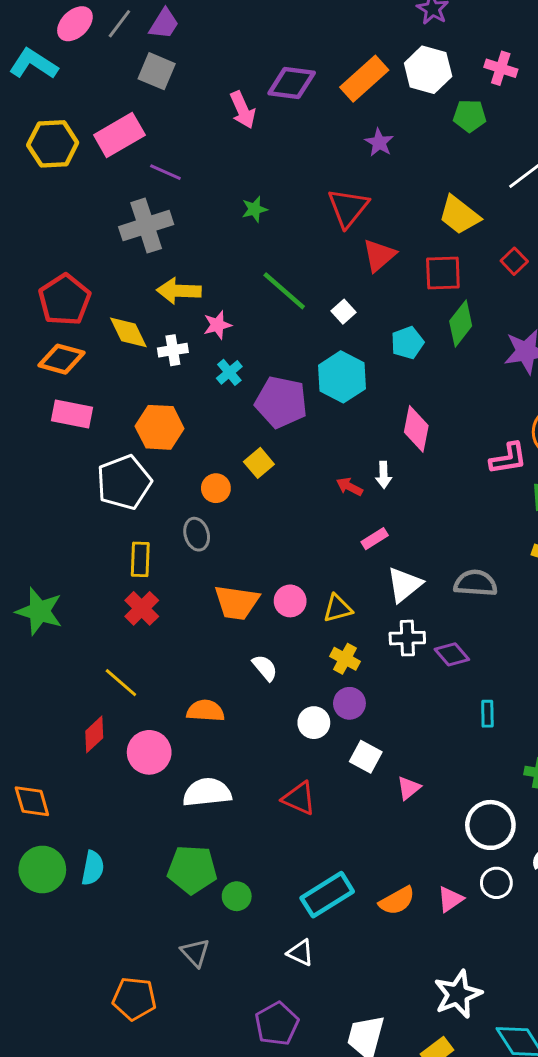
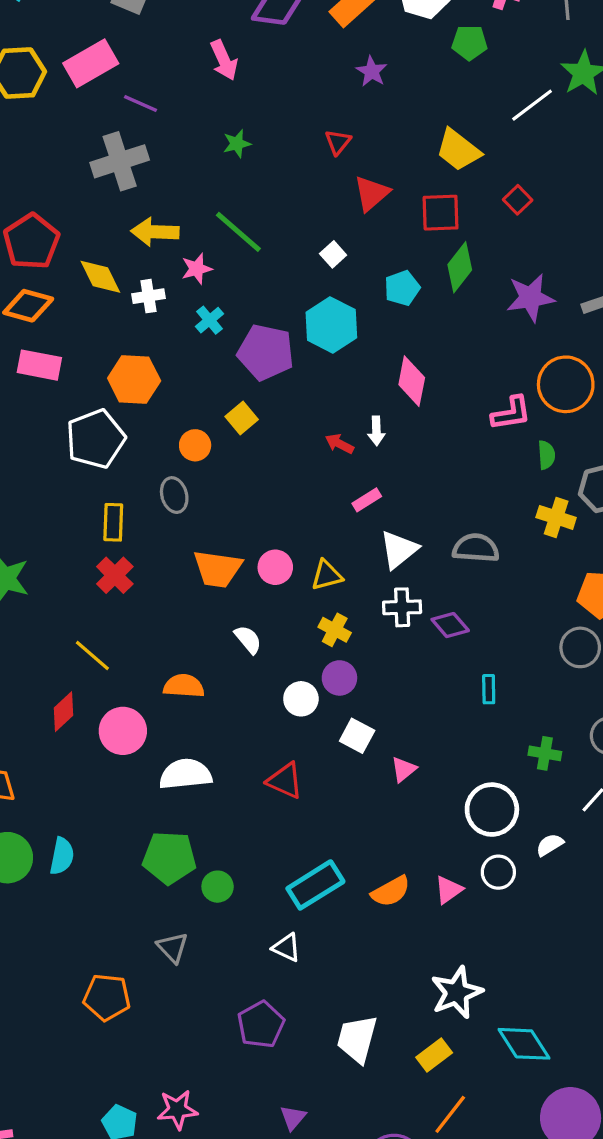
pink arrow: (243, 110) -> (224, 60), moved
red triangle: (348, 208) -> (338, 142), size x0.6
green line: (284, 291) -> (238, 232), moved

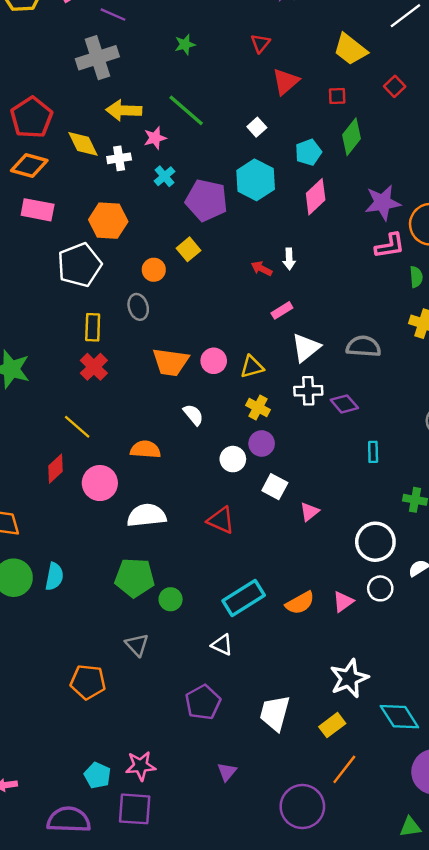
red square: (441, 213) -> (337, 96), size x0.6
purple star: (530, 298) -> (383, 203), moved
pink diamond: (412, 381) -> (316, 197), moved, turned 36

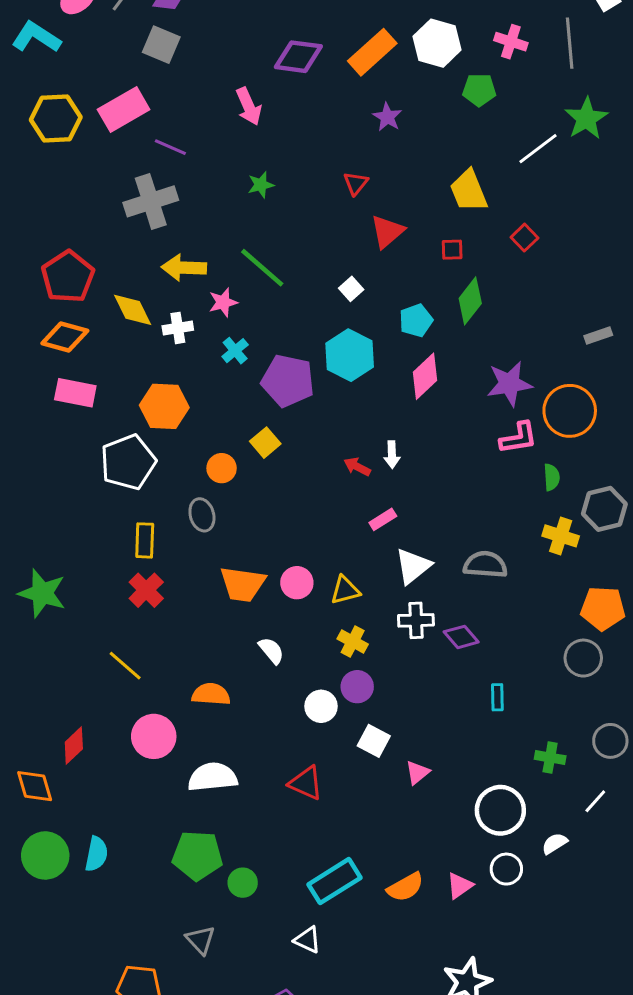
yellow trapezoid: (350, 49) -> (469, 191), turned 30
red diamond: (56, 469) -> (74, 745), moved

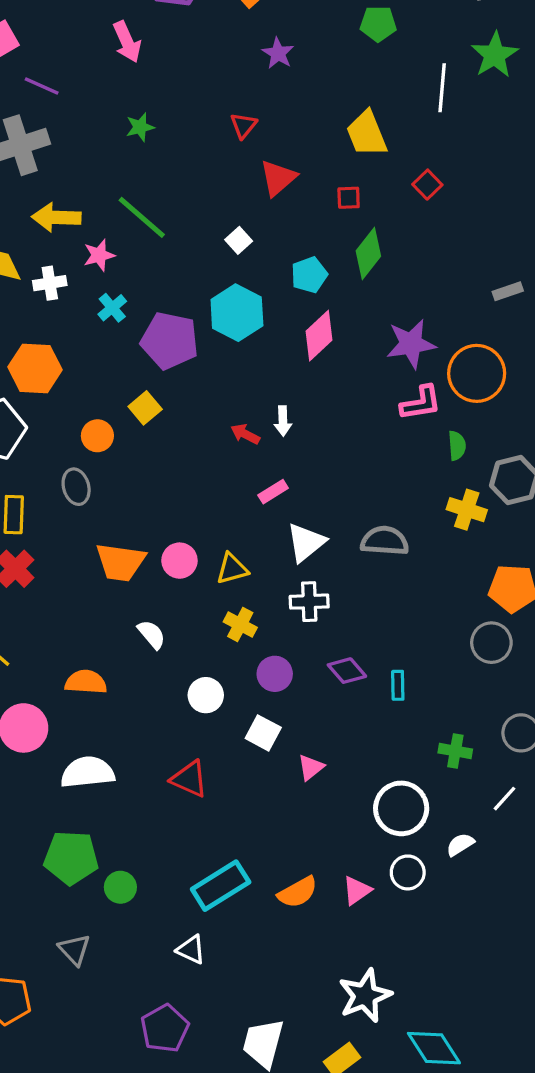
white line: (538, 149) -> (442, 88), turned -48
purple diamond: (461, 637) -> (347, 671), moved
purple circle: (357, 687) -> (275, 674), moved

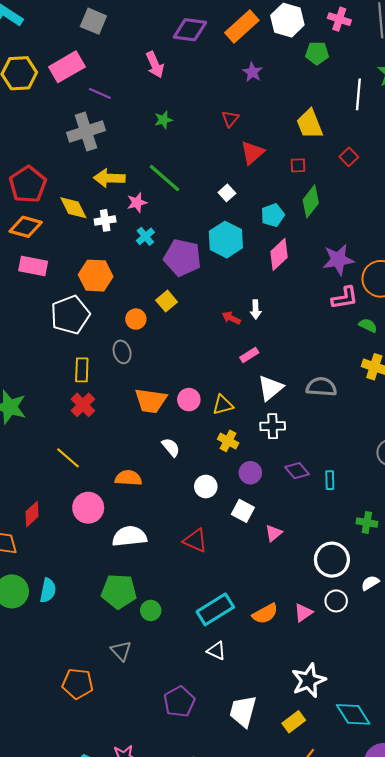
green semicircle: (457, 446) -> (368, 325), turned -60
white triangle: (191, 950) -> (216, 651), moved

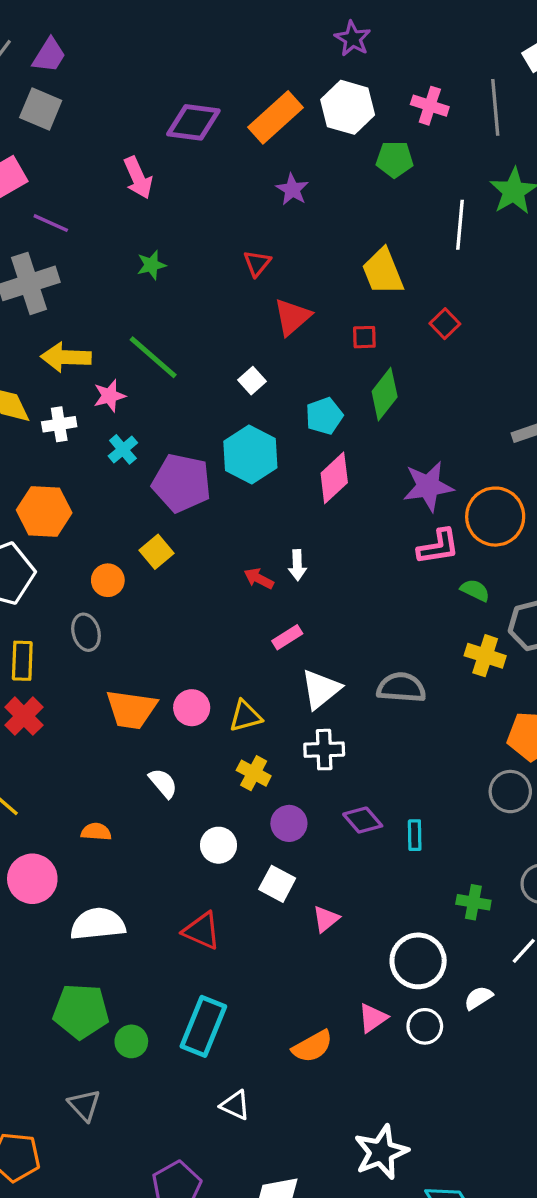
orange semicircle: (128, 478) -> (96, 832), size x0.7
cyan rectangle: (215, 609) -> (203, 1026), moved, turned -36
pink triangle: (303, 613) -> (373, 1018), moved

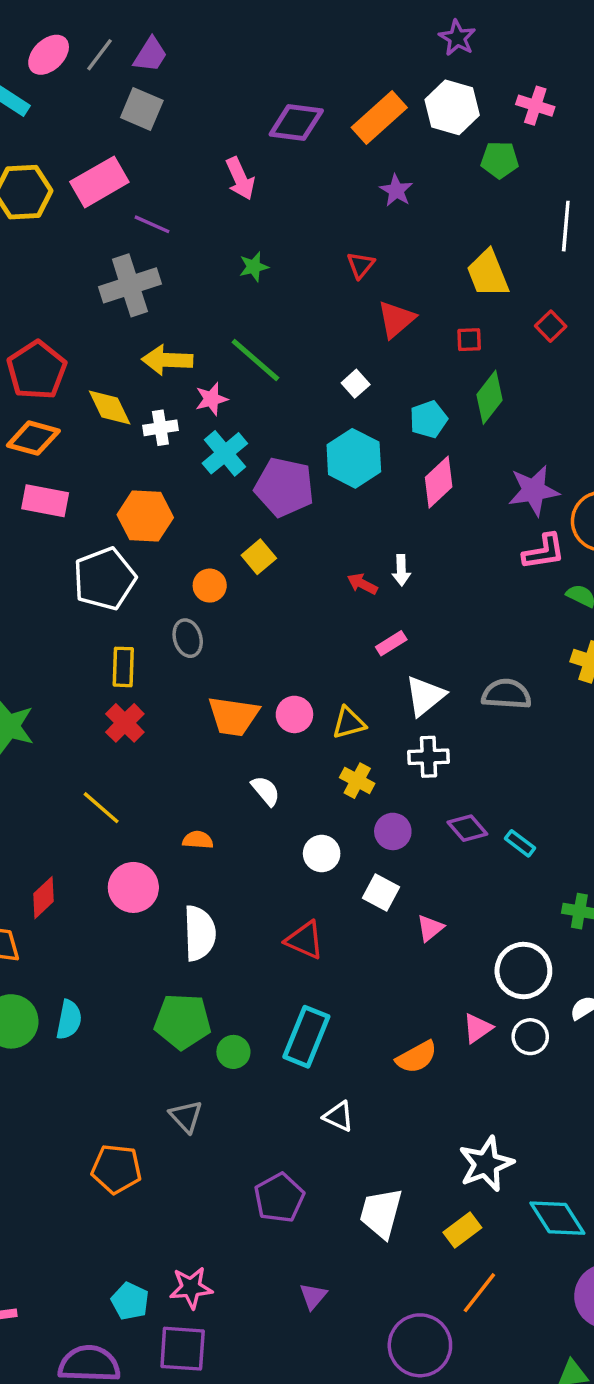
cyan cross: (123, 449) -> (225, 453), size x1.5
cyan rectangle: (415, 835) -> (520, 843), turned -52
white semicircle: (98, 924) -> (200, 933), turned 94

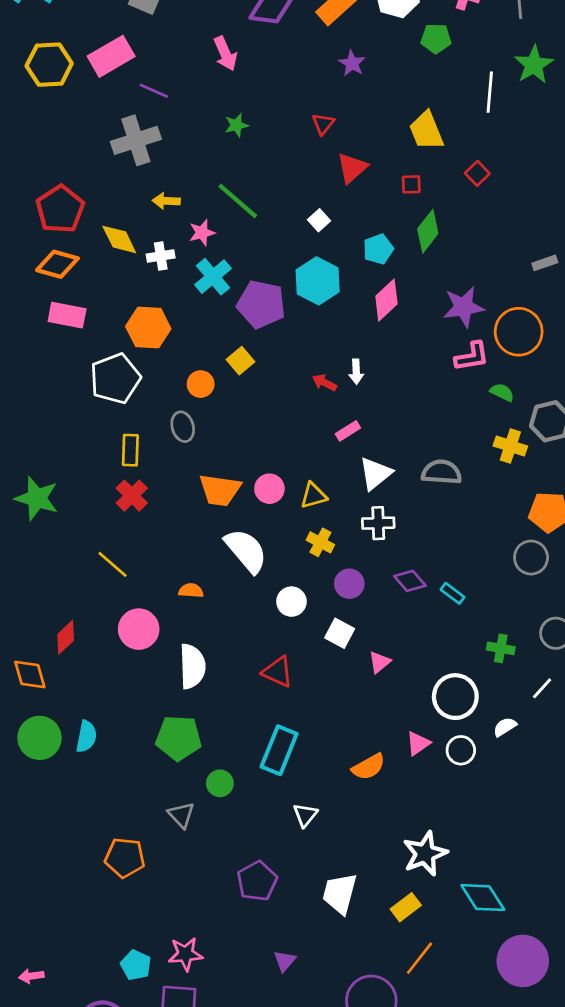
yellow arrow: (167, 360) -> (166, 201), size x0.7
white semicircle: (266, 791) -> (246, 551), size x1.8
green circle: (233, 1052) -> (220, 783), moved
white triangle: (339, 1116) -> (305, 815), turned 44

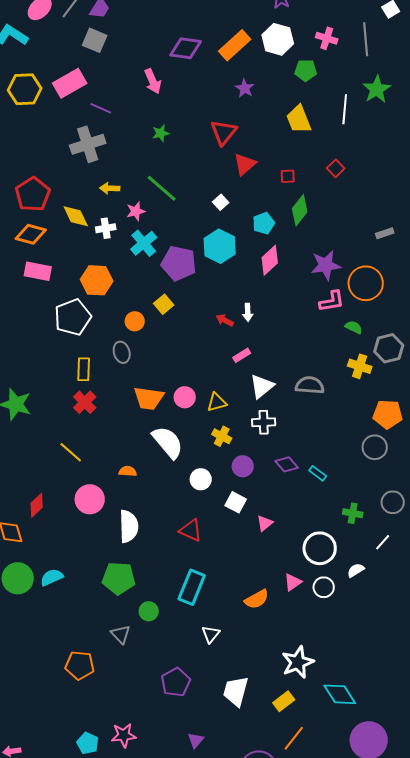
red triangle: (323, 124) -> (224, 132), size x1.6
yellow trapezoid: (426, 131) -> (299, 119), moved
cyan semicircle: (86, 736) -> (52, 577), turned -125

